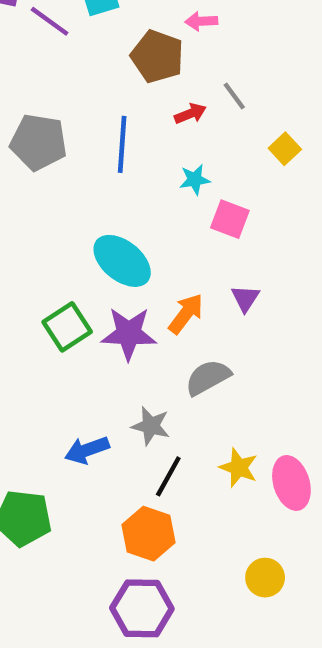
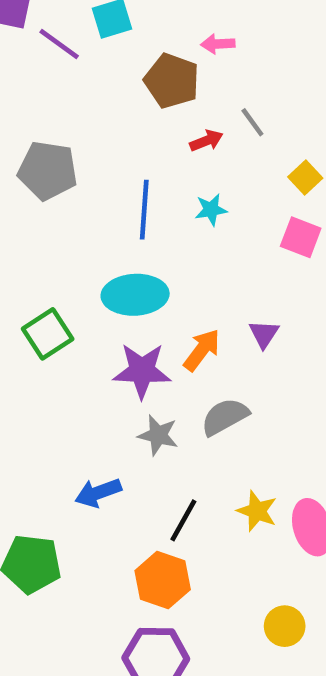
blue line: (122, 144) -> (144, 210), moved
pink square: (230, 219) -> (301, 237), moved
cyan ellipse: (122, 261) -> (135, 295), turned -42
green square: (67, 327) -> (48, 334), moved
gray star: (151, 426) -> (158, 435), moved

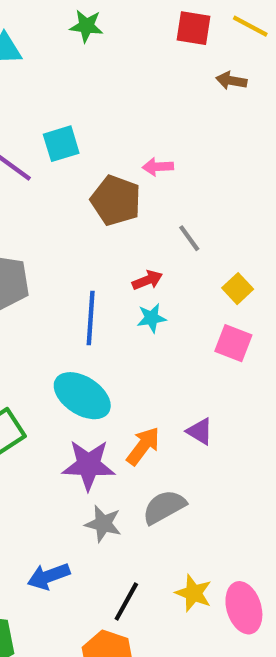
red arrow: (206, 141) -> (147, 280), moved
cyan ellipse: (135, 295) -> (82, 396), turned 36
purple triangle: (264, 334) -> (200, 431), turned -32

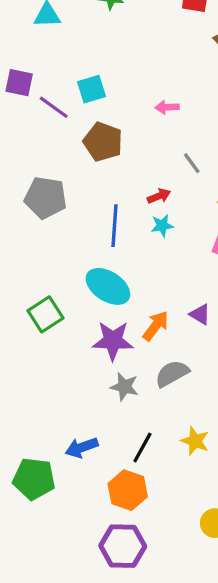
brown pentagon: (116, 200) -> (103, 142), moved
blue arrow: (49, 576) -> (82, 447), moved

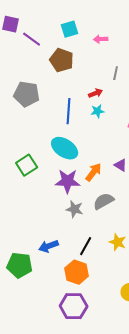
cyan square: (92, 89) -> (70, 29), moved
gray line: (192, 163) -> (116, 73), turned 48

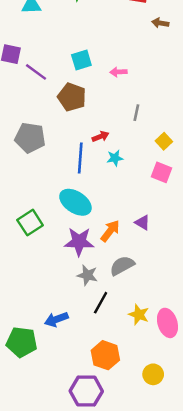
red arrow: (96, 93) -> (101, 137), moved
black line: (86, 246) -> (101, 303), moved
orange hexagon: (77, 272) -> (105, 355), moved

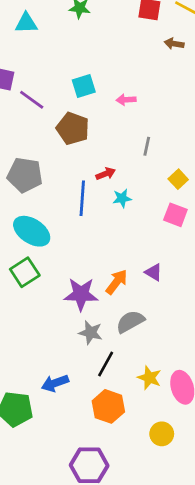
cyan ellipse: (75, 202) -> (32, 231), moved
orange hexagon: (105, 355) -> (108, 406), moved
yellow circle: (153, 374) -> (162, 434), moved

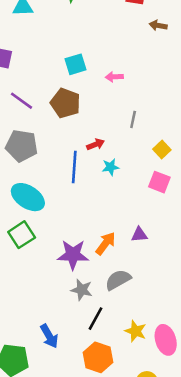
purple line: (32, 100) -> (22, 101), moved
purple triangle: (154, 272) -> (139, 235), turned -36
blue arrow: (55, 383) -> (49, 336), turned -100

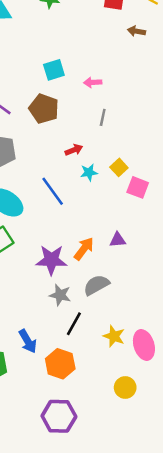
gray line: (133, 119) -> (103, 117), moved
yellow square: (162, 149) -> (119, 167), moved
blue line: (74, 167) -> (53, 191), moved, turned -40
orange hexagon: (98, 357) -> (60, 364), moved

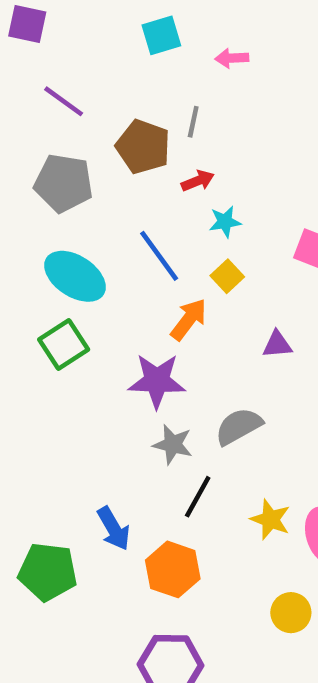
brown pentagon: (44, 109) -> (143, 147), moved
gray line: (103, 117) -> (193, 122), moved
yellow square: (119, 167) -> (227, 276), moved
orange arrow: (84, 249) -> (189, 319), moved

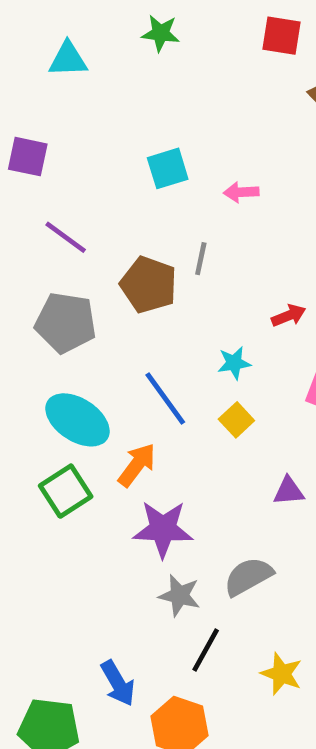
red arrow: (198, 181) -> (289, 316), moved
orange arrow: (189, 319) -> (137, 465), moved

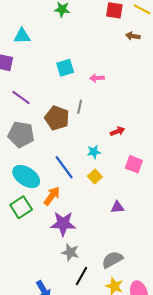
cyan triangle: (68, 59) -> (22, 36), moved
gray semicircle: (248, 576) -> (112, 260), moved

